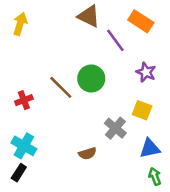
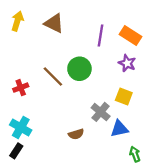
brown triangle: (89, 16) -> (54, 23), moved
orange rectangle: (141, 21) -> (130, 35), moved
purple line: (115, 40) -> (101, 35), turned 45
blue triangle: (150, 148) -> (119, 129), moved

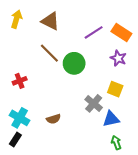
purple line: (101, 35) -> (94, 32), turned 48
brown line: (53, 77) -> (49, 53), moved
brown semicircle: (76, 134) -> (53, 119), moved
green arrow: (135, 154) -> (116, 143), moved

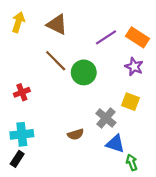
cyan cross: (20, 118) -> (22, 134), turned -36
brown semicircle: (53, 119) -> (76, 134), moved
blue triangle: (111, 119) -> (115, 144), moved, turned 30

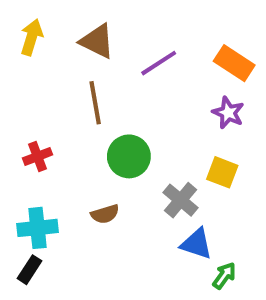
purple line: (106, 37) -> (159, 63), moved
brown line: (56, 61) -> (95, 103), turned 35
green circle: (84, 72) -> (129, 156), moved
brown semicircle: (76, 134) -> (105, 214), moved
green arrow: (132, 162) -> (224, 276), turned 56

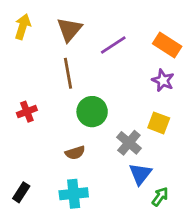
brown triangle: (97, 41) -> (69, 29), turned 44
cyan cross: (38, 228) -> (74, 194), moved
blue triangle: (196, 244) -> (140, 174), turned 50

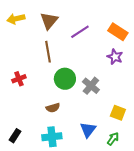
yellow arrow: (23, 27) -> (16, 19), turned -120
yellow square: (159, 123) -> (118, 113), moved
gray cross: (129, 143) -> (91, 86), moved
blue triangle: (140, 174) -> (88, 130), moved

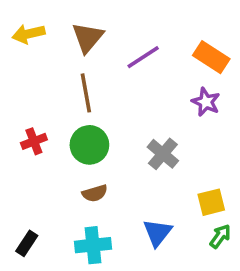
green circle: (65, 79) -> (89, 145), moved
yellow square: (118, 113) -> (211, 202), turned -35
green arrow: (113, 139) -> (220, 236), moved

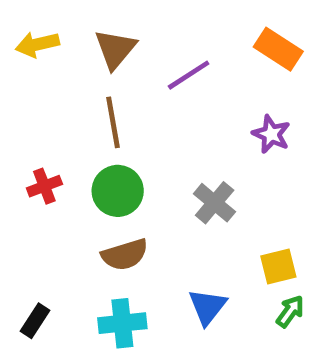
orange rectangle: (211, 57) -> (278, 49), moved
brown semicircle: (95, 193) -> (125, 255), size x1.4

